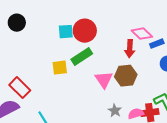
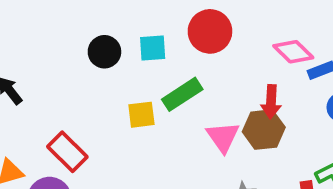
black circle: (17, 23) -> (104, 52), moved
red circle: (85, 31) -> (210, 31), moved
red arrow: (130, 49) -> (271, 102), moved

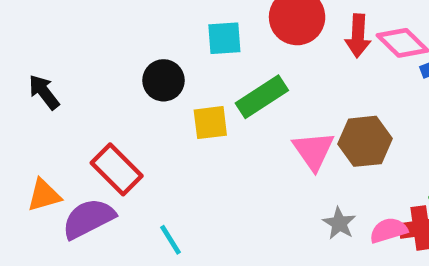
black circle: (104, 52) -> (163, 80), moved
red arrow: (271, 102) -> (358, 36), moved

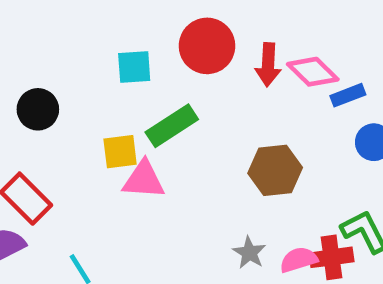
black circle: (163, 80) -> (38, 109), moved
pink triangle: (313, 151) -> (144, 180), moved, turned -51

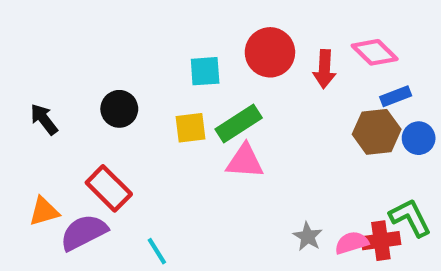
pink diamond: (313, 72) -> (375, 52), moved
yellow square: (120, 152) -> (190, 128), moved
brown hexagon: (275, 170) -> (377, 132), moved
pink triangle: (144, 180) -> (245, 161), moved

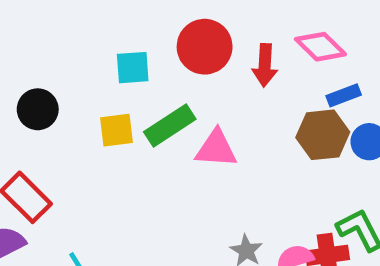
pink triangle: (245, 161) -> (216, 149), moved

